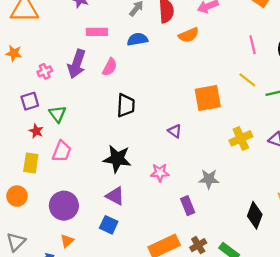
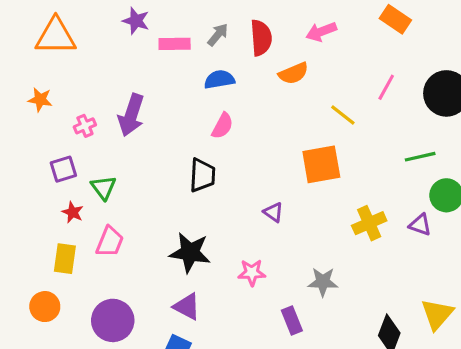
pink rectangle: (97, 32) -> (175, 44), moved
pink line: (253, 45) -> (386, 87), turned 42
pink semicircle: (110, 67) -> (222, 126), moved
yellow line: (247, 80) -> (343, 115), moved

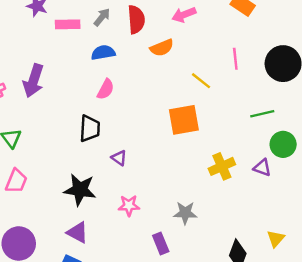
pink line: (386, 87) -> (235, 59), turned -35
purple triangle: (273, 212) -> (119, 158), moved
yellow triangle: (437, 314) -> (276, 239), size x0.7

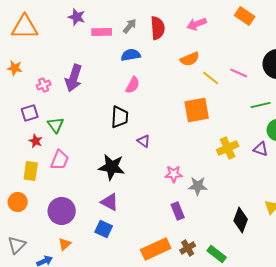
orange semicircle: (162, 48) -> (190, 59), moved
pink line: (235, 59) -> (239, 73), moved, turned -60
pink star: (129, 206) -> (174, 174), moved

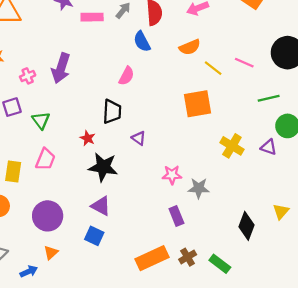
blue semicircle: (131, 55) -> (142, 42), moved, turned -108
red star: (36, 141) -> (88, 138), moved
yellow cross: (228, 148) -> (232, 146), turned -35

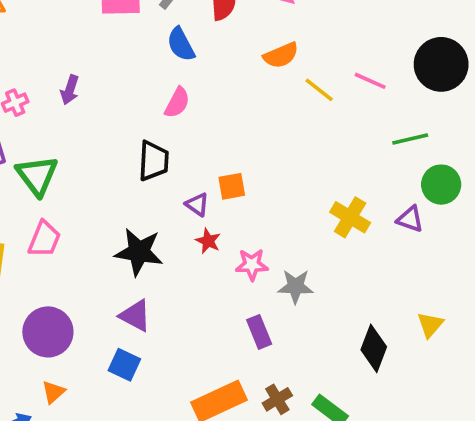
blue semicircle: (142, 42) -> (181, 44), moved
purple arrow: (61, 68) -> (70, 90), size x0.6
orange square: (198, 104) -> (232, 186), moved, size x0.6
green triangle: (41, 120) -> (37, 175), size x1.4
red star: (88, 138) -> (208, 241), moved

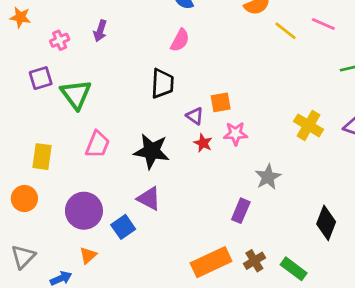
pink trapezoid: (44, 239) -> (97, 144), moved
pink star: (252, 265) -> (235, 134), moved
gray star: (295, 286) -> (268, 177), turned -30
purple rectangle: (259, 332) -> (241, 211), turned 45
blue square: (124, 365) -> (123, 227), moved, turned 30

